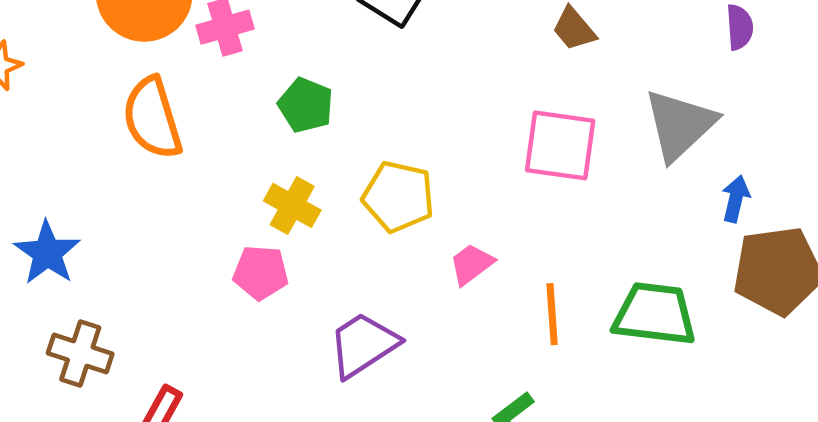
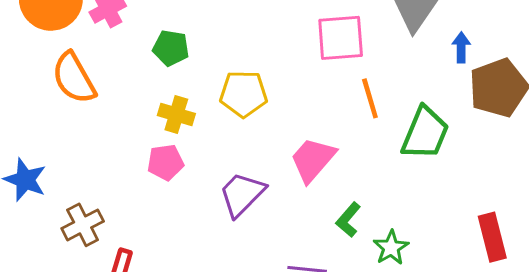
pink trapezoid: (472, 264) -> (313, 160), moved, size x1.6
orange line: (552, 314) -> (370, 98), moved
green trapezoid: (655, 314) -> (425, 133), turned 118
brown cross: (80, 353) -> (83, 225), moved, turned -33

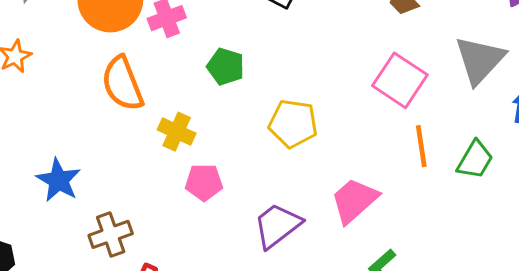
pink square: (341, 38) -> (400, 80), turned 30
yellow cross: (176, 114) -> (177, 132), moved
green trapezoid: (425, 133) -> (475, 160), moved, size x0.7

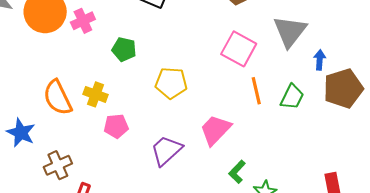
orange semicircle: (122, 84) -> (58, 98), moved

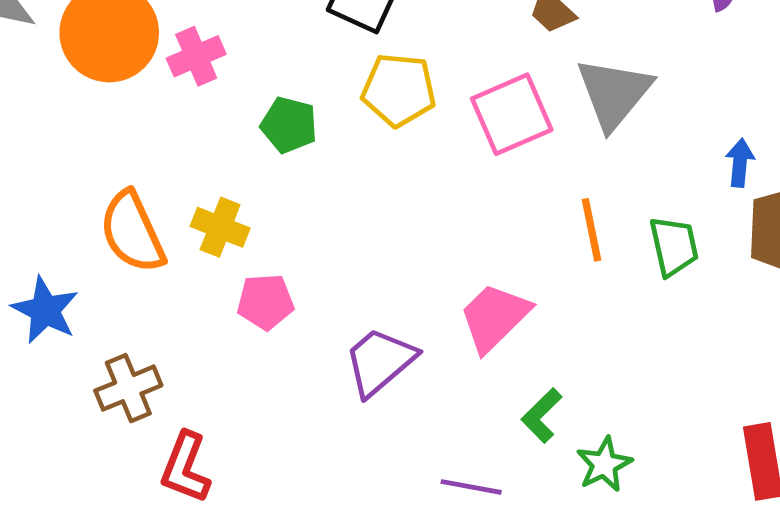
gray triangle: (290, 31) -> (614, 93), moved
pink square: (239, 49) -> (512, 114), moved, turned 36
yellow pentagon: (171, 83) -> (399, 90), moved
green trapezoid: (292, 97) -> (674, 246), turned -40

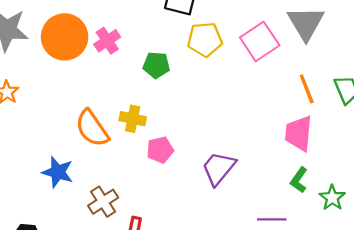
pink trapezoid: (495, 317) -> (299, 133), moved, turned -30

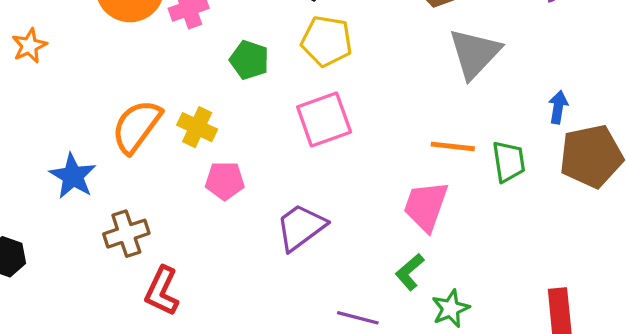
pink square: (260, 41) -> (324, 119), moved
orange line: (307, 89) -> (453, 146), turned -76
orange semicircle: (92, 128) -> (137, 126), turned 57

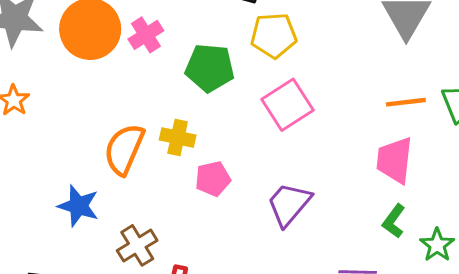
green pentagon: (249, 60) -> (210, 68), size x1.4

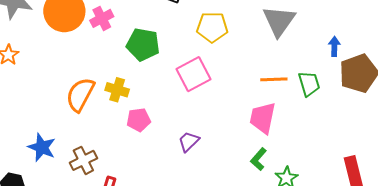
yellow pentagon: (274, 35) -> (212, 27), moved
purple trapezoid: (289, 204) -> (189, 141), size x0.7
blue star: (78, 206) -> (42, 147), moved

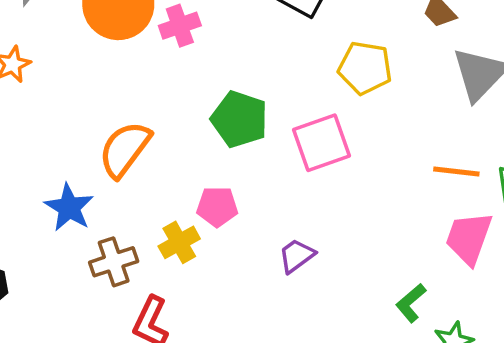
green pentagon: (143, 44) -> (239, 119), moved
yellow cross: (117, 90) -> (179, 242), moved, turned 35
pink trapezoid: (263, 118) -> (469, 238), moved
blue star: (42, 147) -> (69, 207), moved

